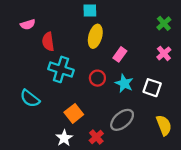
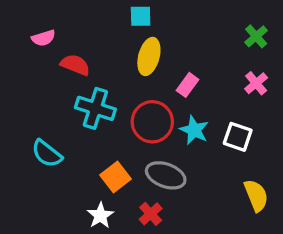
red semicircle: (48, 42) -> (75, 65), turned 120
red circle: (97, 78) -> (152, 122), size x1.6
gray ellipse: (122, 120) -> (166, 175), moved, turned 60

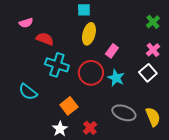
white square: (238, 137) -> (148, 73), moved, turned 30
gray ellipse: (166, 175) -> (124, 113), moved

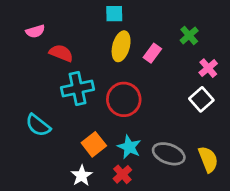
green cross: (153, 22) -> (189, 35), moved
pink rectangle: (112, 51) -> (152, 53), moved
cyan cross: (57, 65) -> (77, 88), turned -30
cyan star: (116, 78) -> (129, 147), moved

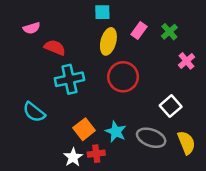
pink rectangle: (152, 53) -> (139, 30), moved
red circle: (124, 99) -> (123, 77), moved
white square: (201, 99) -> (171, 106), moved
red cross: (122, 174) -> (96, 154), moved, turned 35

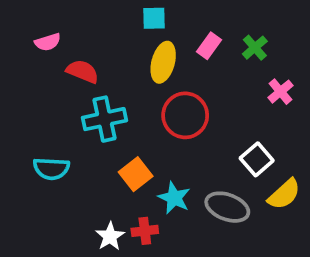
cyan semicircle: (34, 112) -> (51, 169), turned -35
orange square: (84, 129) -> (136, 174), moved
yellow semicircle: (186, 143) -> (284, 194), moved, turned 70

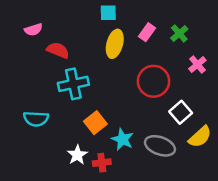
red circle: (185, 115) -> (153, 81), moved
white star: (110, 236) -> (77, 155), moved

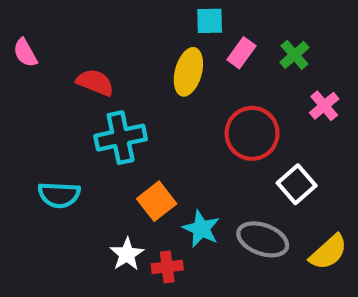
cyan square: (108, 13) -> (210, 21), moved
pink semicircle: (33, 30) -> (25, 53), moved, turned 78
yellow semicircle: (200, 137) -> (328, 252), moved

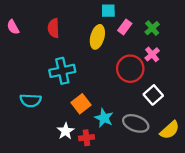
red semicircle: (95, 82) -> (54, 28), moved, turned -114
pink cross: (324, 106) -> (152, 54), moved

